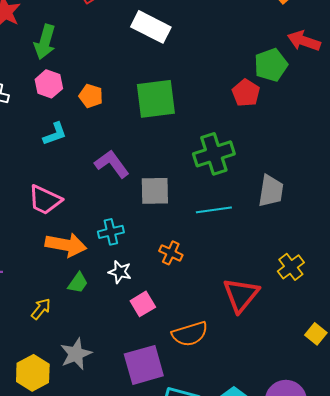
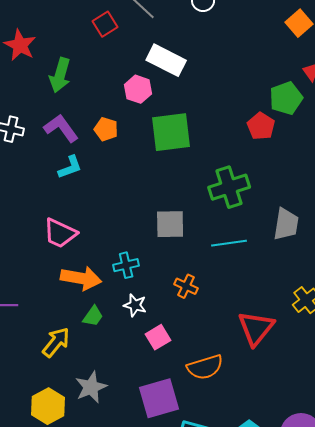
pink hexagon: (49, 84) -> (138, 89), moved
purple L-shape: (112, 164) -> (61, 128), moved
yellow arrow: (41, 309) -> (56, 342), size x1.4

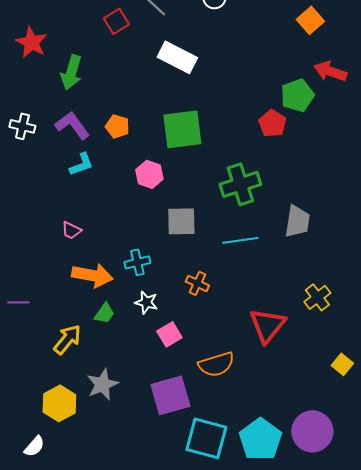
pink hexagon: (138, 89) -> (149, 174), moved
pink trapezoid: (60, 233) -> (71, 230), size x0.6

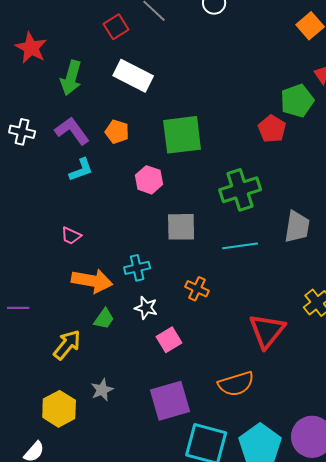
white rectangle: (177, 57) -> (133, 76), moved
orange semicircle: (216, 364) -> (236, 384), moved
gray star: (102, 384) -> (102, 390), size x0.7

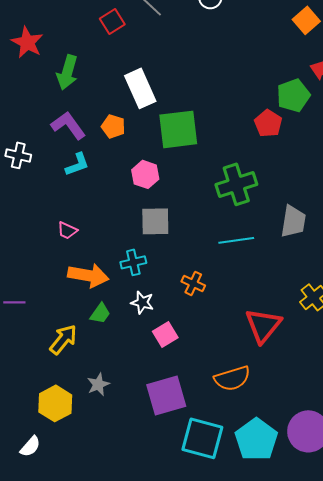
white rectangle: (133, 76) -> (140, 88), moved, turned 39
white cross: (22, 132) -> (18, 155), moved
gray square: (181, 227) -> (155, 221), moved

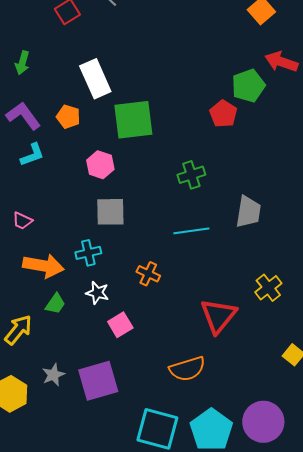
green arrow: (67, 72) -> (22, 63), size x0.7
green cross: (236, 184) -> (191, 175), size x0.7
purple square: (166, 395) -> (98, 381), moved

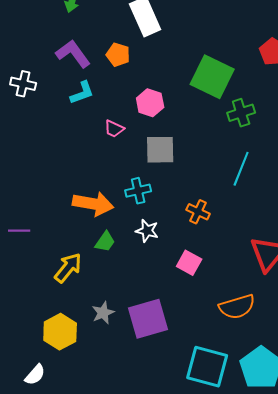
green square: (133, 120) -> (212, 77), moved, turned 33
pink trapezoid: (22, 221) -> (114, 129), moved
cyan line: (191, 231) -> (241, 169), turned -60
pink square: (120, 325) -> (189, 263), moved, turned -30

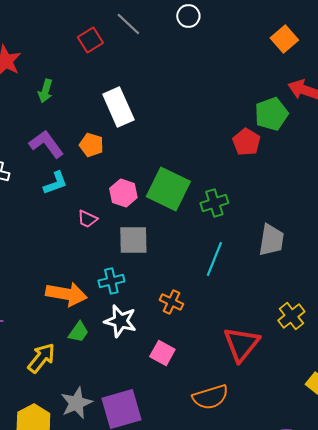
green square: (212, 77) -> (168, 189), moved
white star: (147, 231) -> (120, 321), size x1.4
gray star: (103, 313) -> (76, 403), size x1.4

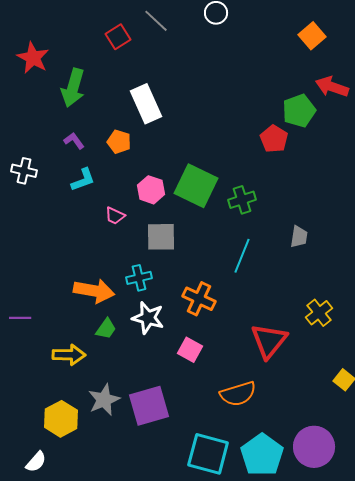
green arrow: (45, 91) -> (73, 88), size x1.6
purple L-shape: (46, 144) -> (74, 141), size x0.6
gray trapezoid: (271, 240) -> (299, 237), size x0.7
orange cross: (171, 302) -> (199, 299), size x1.4
yellow arrow: (41, 358) -> (69, 355), turned 52

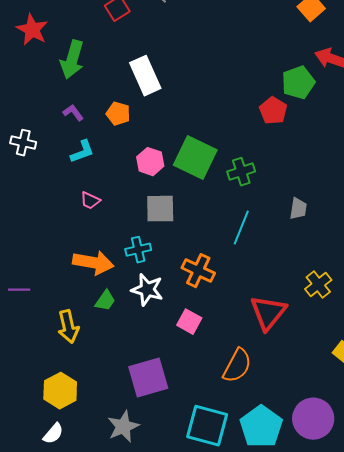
pink trapezoid: (115, 216) -> (90, 201), moved
yellow arrow: (69, 355) -> (68, 327), turned 76
orange semicircle: (238, 394) -> (237, 366), turned -45
gray star: (104, 400) -> (123, 427), moved
white semicircle: (36, 462) -> (53, 434), moved

